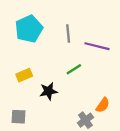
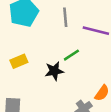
black star: (48, 91) -> (54, 71), moved

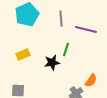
green line: (71, 55) -> (66, 50), turned -40

